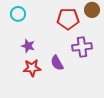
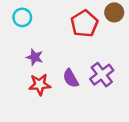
red pentagon: (68, 19) -> (84, 24), turned -30
purple cross: (82, 47) -> (102, 75), moved, turned -30

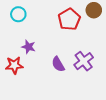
red star: (40, 85) -> (14, 65), moved

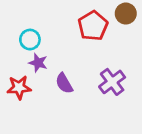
cyan circle: (18, 14) -> (30, 40), moved
purple semicircle: (58, 64) -> (64, 83), moved

